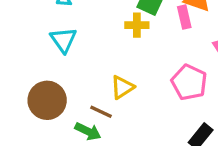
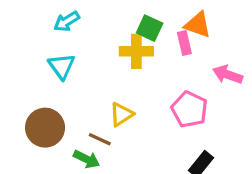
yellow cross: (137, 25) -> (136, 51), size x1.4

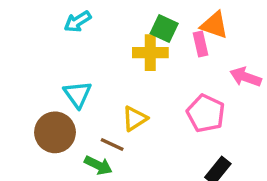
cyan triangle: (62, 66) -> (78, 94), moved

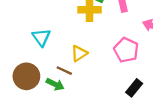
brown circle: (55, 132) -> (26, 76), moved

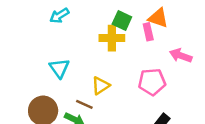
pink pentagon: (126, 50) -> (152, 82), turned -30

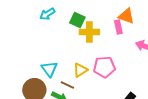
green square: (122, 21) -> (77, 20), moved
cyan triangle: (59, 68) -> (49, 69), moved
pink pentagon: (152, 82) -> (104, 67), moved

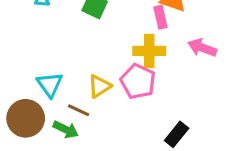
yellow cross: (89, 32) -> (149, 51), moved
pink pentagon: (104, 67) -> (138, 81), turned 30

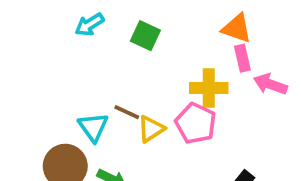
pink rectangle: (160, 17) -> (242, 58), moved
brown line: (79, 110) -> (127, 112), moved

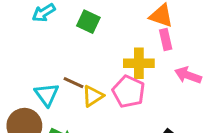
pink arrow: (270, 84) -> (188, 75), moved

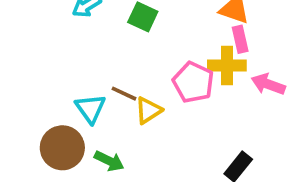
yellow cross: (139, 63) -> (227, 65), moved
pink pentagon: (129, 92) -> (193, 82), moved

